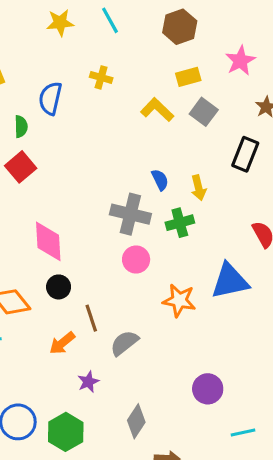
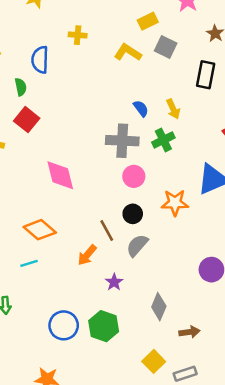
black circle: (59, 287) -> (133, 214), moved

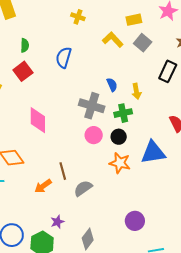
blue semicircle: (40, 60) -> (64, 58), moved
black circle: (133, 214) -> (119, 137), moved
purple star: (114, 282) -> (57, 222), moved

